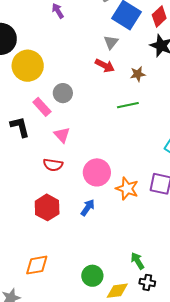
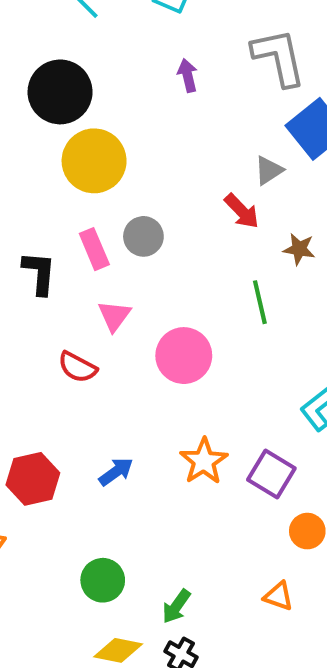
green line: (128, 105) -> (260, 302), turned 70
pink circle: (97, 172) -> (184, 356), moved
red hexagon: (47, 207) -> (33, 479), moved
green arrow: (138, 261) -> (176, 606), turned -132
green circle: (92, 276) -> (103, 580), moved

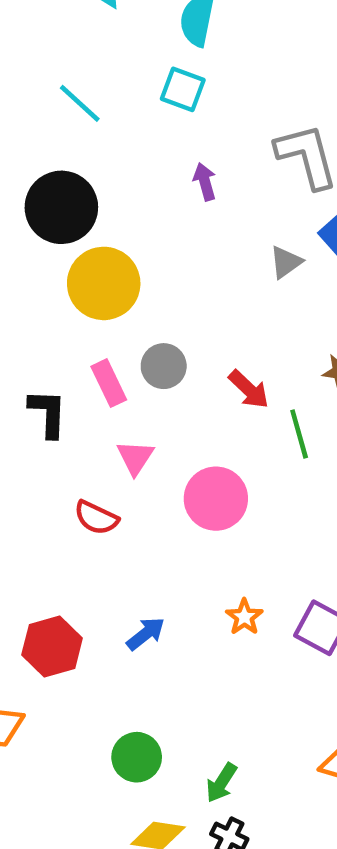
gray triangle: (269, 170) -> (286, 262), moved
red arrow: (242, 211) -> (249, 389), moved
orange star: (204, 461) -> (244, 617), size x0.7

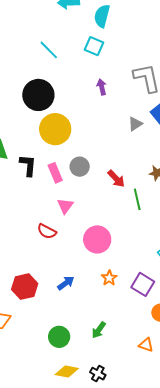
black L-shape: (48, 413) -> (28, 165), moved
pink circle: (216, 499) -> (97, 239), moved
green arrow: (221, 783) -> (99, 330), moved

